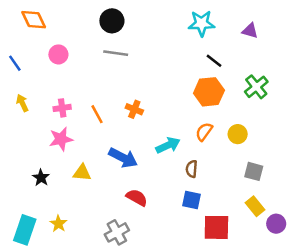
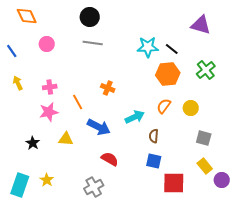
cyan star: (202, 23) -> (148, 47), moved
purple triangle: (250, 31) -> (201, 25), size x1.5
orange line: (97, 114) -> (78, 102), moved

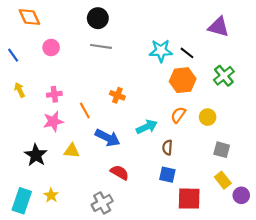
black star: (33, 143) -> (36, 155), size x1.5

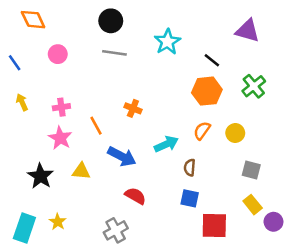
cyan star: (161, 51) -> (167, 42), moved, turned -30
pink star: (53, 121) -> (60, 138), turned -30

